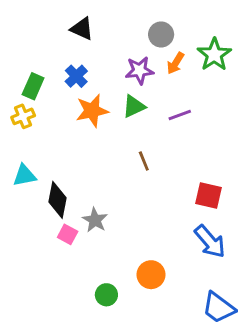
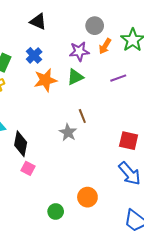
purple line: (180, 115) -> (118, 78), moved
gray star: (95, 220) -> (68, 132), moved

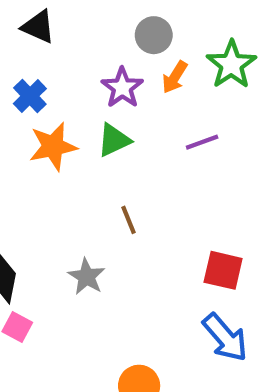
purple star: (79, 51) -> (122, 88), turned -30
gray star: (68, 132) -> (87, 277), moved

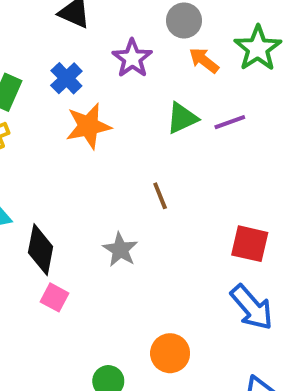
orange arrow: (175, 77) -> (204, 60), turned 96
purple star: (122, 88) -> (132, 58), moved
green triangle: (114, 140) -> (182, 118), moved

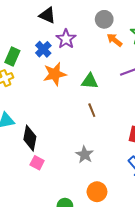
purple star: (132, 58) -> (66, 39), moved
green triangle: (182, 118) -> (90, 81), moved, turned 30
gray star: (120, 250) -> (85, 155), moved

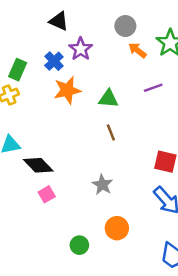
black diamond: (30, 138) -> (38, 165), turned -55
pink square: (37, 163) -> (47, 194), turned 32

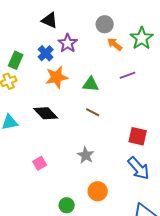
brown line: (111, 133) -> (93, 112), turned -40
black diamond: (38, 165) -> (46, 113), moved

